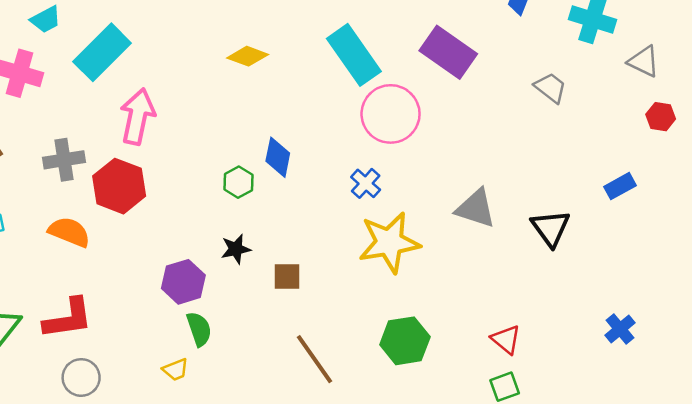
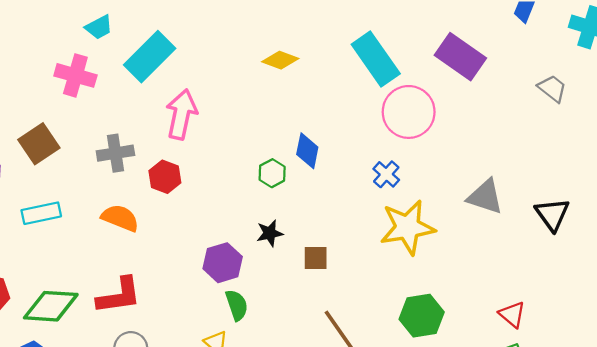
red hexagon: (119, 186) -> (165, 177), size x0.7

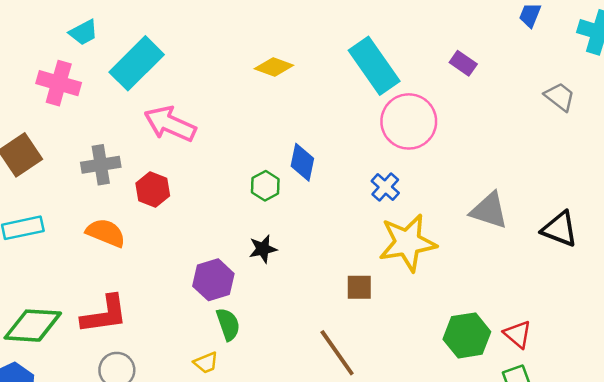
purple rectangle: (460, 57) -> (463, 63), size x0.5
pink arrow: (181, 114) -> (170, 124), turned -78
black triangle: (552, 214) -> (560, 229), turned -33
brown square: (316, 258) -> (359, 287), moved
green hexagon: (422, 316) -> (467, 335), moved

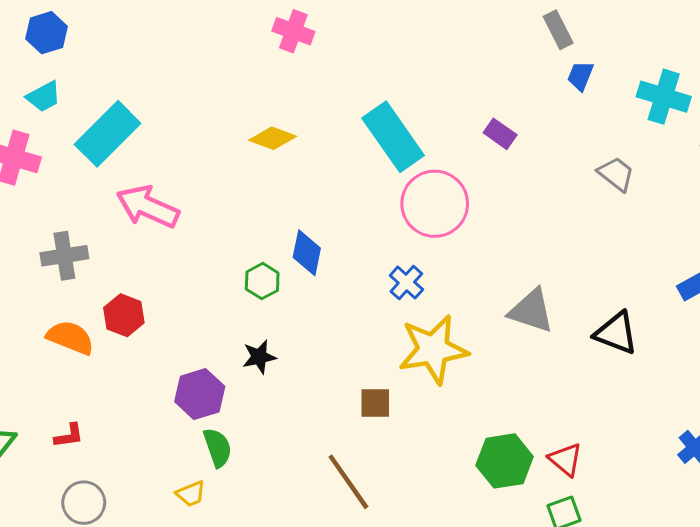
red hexagon: (153, 189) -> (124, 315), moved
red L-shape: (104, 314) -> (69, 436), size x0.5

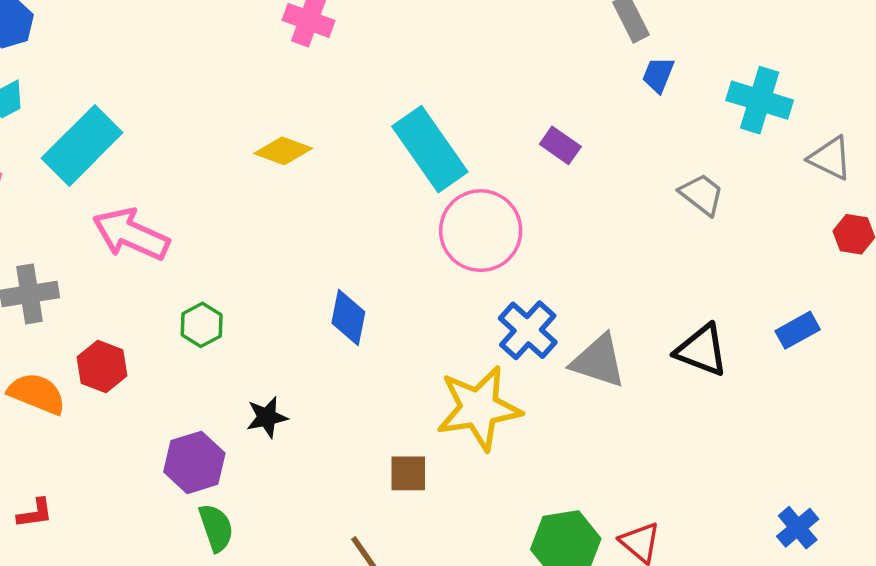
blue diamond: (307, 253) -> (348, 318), moved
green hexagon: (262, 281) -> (202, 325), moved
blue cross: (406, 283) -> (528, 330), moved, size x1.4
black triangle: (616, 333) -> (702, 350), moved

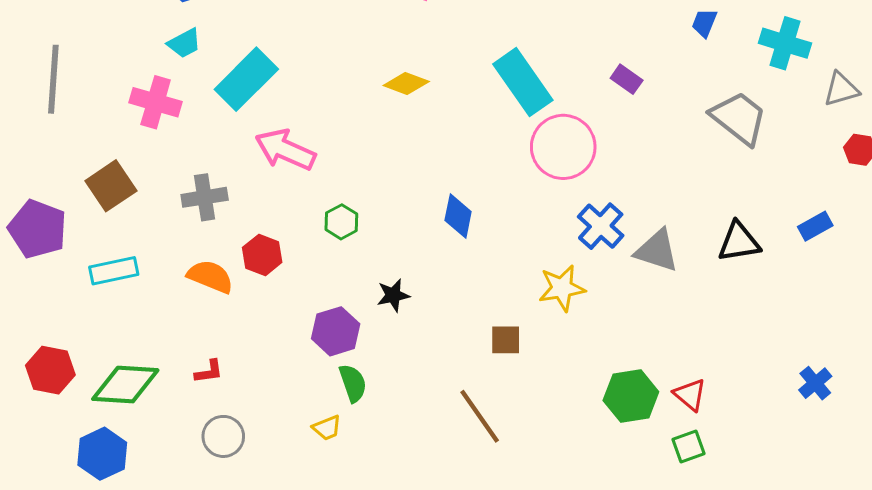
gray triangle: (830, 158) -> (841, 89), turned -42
gray trapezoid: (702, 194) -> (739, 118), size x1.6
black triangle: (702, 350) -> (739, 242), turned -30
yellow star: (479, 408) -> (562, 288), size x0.7

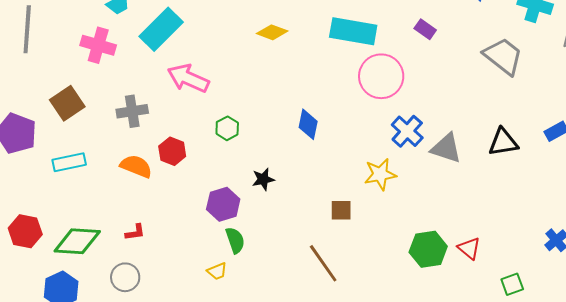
cyan rectangle: (523, 82) -> (353, 31), turned -45
gray circle: (223, 436) -> (125, 277), moved
green square: (689, 446) -> (512, 284), moved

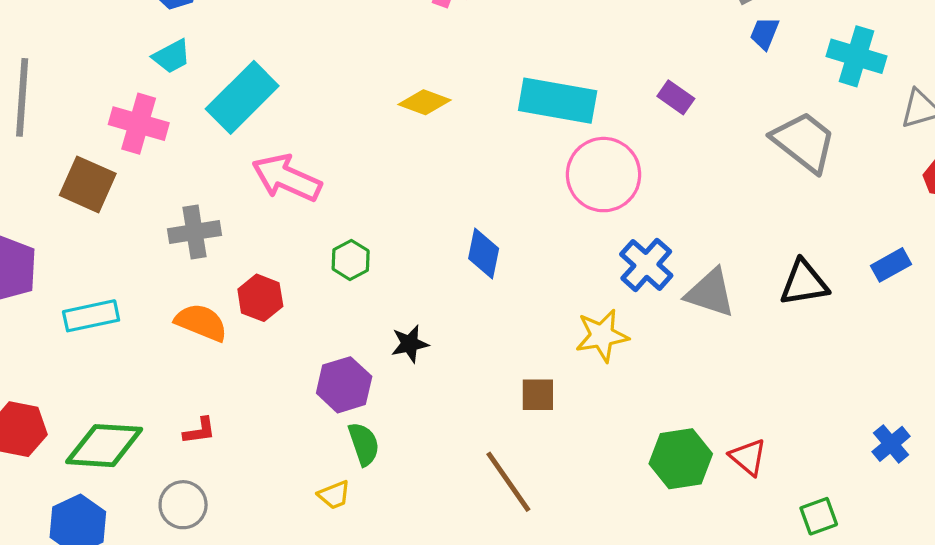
brown square: (67, 103) -> (88, 184), moved, turned -32

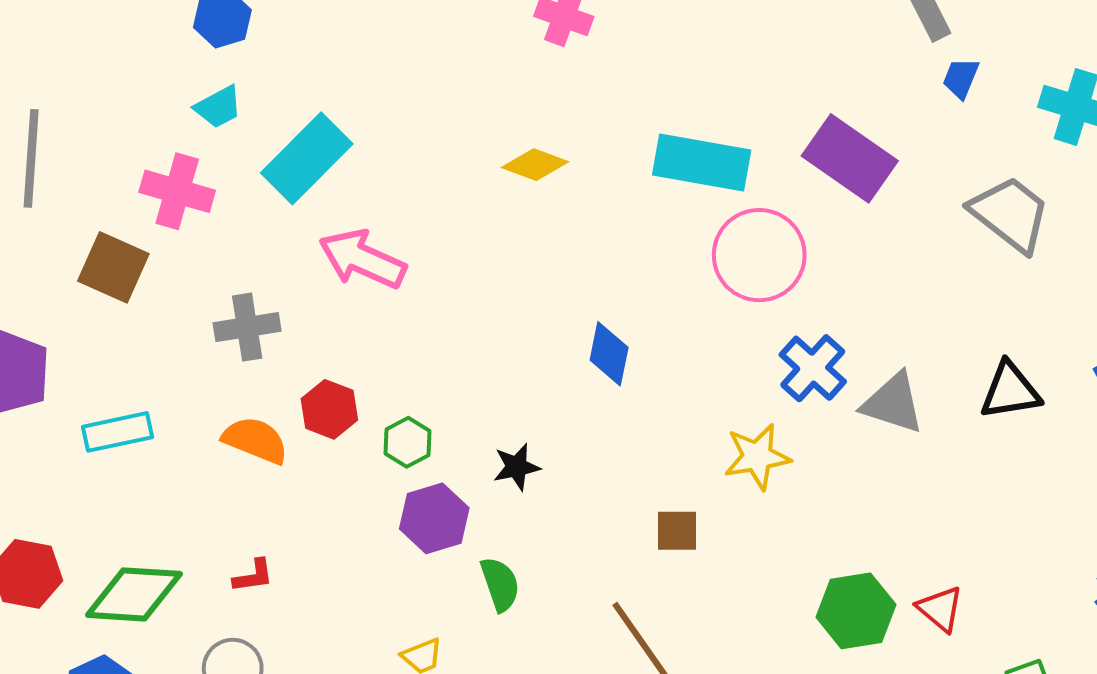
purple rectangle: (676, 97) -> (850, 158), size x2.0
green hexagon: (351, 260) -> (408, 442), moved
green semicircle: (364, 444) -> (500, 584), moved

